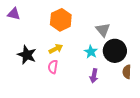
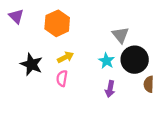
purple triangle: (14, 14) -> (16, 16), turned 32
orange hexagon: (61, 20) -> (57, 23), moved

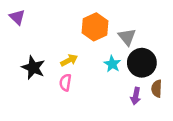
orange hexagon: (57, 23) -> (95, 27), moved
purple arrow: (110, 89) -> (136, 96), moved

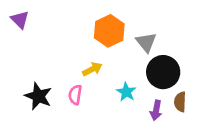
yellow arrow: (69, 60) -> (92, 69), moved
cyan star: (112, 64) -> (126, 92), moved
black star: (33, 68) -> (38, 96), moved

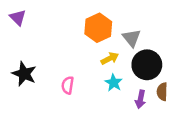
yellow arrow: (92, 69) -> (110, 58), moved
black star: (38, 96) -> (24, 74), moved

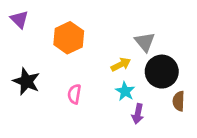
orange hexagon: (98, 28) -> (69, 38), moved
purple arrow: (140, 99) -> (138, 114), moved

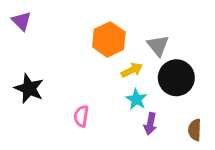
orange hexagon: (69, 38) -> (109, 39), moved
pink semicircle: (74, 94) -> (81, 116), moved
brown semicircle: (179, 101) -> (195, 130), moved

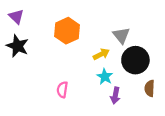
orange hexagon: (109, 39) -> (67, 31), moved
black star: (29, 88) -> (17, 46), moved
brown semicircle: (195, 130) -> (150, 88), moved

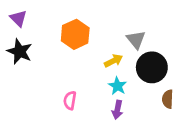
purple arrow: (115, 95) -> (117, 110), moved

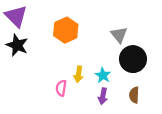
purple triangle: (18, 18) -> (16, 16), size x1.5
yellow arrow: (113, 61) -> (79, 74), moved, turned 126
brown semicircle: (168, 99) -> (134, 95), moved

